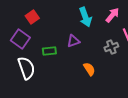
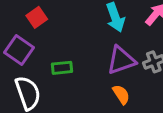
purple triangle: (73, 41) -> (121, 60), moved, size x1.5

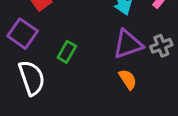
green rectangle: (62, 68) -> (67, 52), turned -54

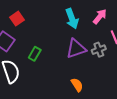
orange semicircle: (128, 79) -> (77, 85), moved

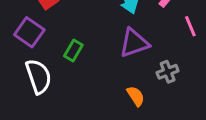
gray cross: (99, 50) -> (168, 72), moved

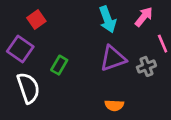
gray cross: (168, 72) -> (146, 66), moved
orange semicircle: (136, 96) -> (114, 105), turned 126

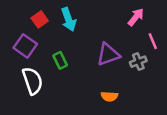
cyan arrow: (108, 19) -> (69, 19), moved
green rectangle: (59, 65) -> (60, 60), turned -56

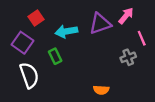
cyan arrow: (69, 19) -> (66, 31), moved, turned 100
purple triangle: (108, 54) -> (100, 24), moved

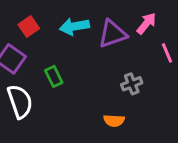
cyan arrow: (66, 31) -> (74, 26), moved
gray cross: (128, 57) -> (132, 84), moved

